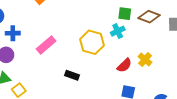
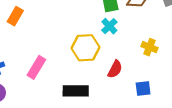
red semicircle: (124, 65) -> (115, 69), moved
black rectangle: (72, 75) -> (76, 91), size x1.5

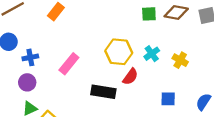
cyan cross: (109, 26) -> (152, 54), moved
red semicircle: (115, 69) -> (130, 77), moved

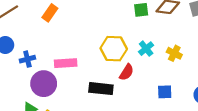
pink rectangle: (69, 64) -> (66, 63), turned 50
purple circle: (27, 82) -> (44, 84), moved, size x1.5

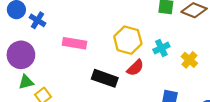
blue cross: (27, 59) -> (37, 20), moved, turned 32
purple circle: (44, 84) -> (21, 55), moved

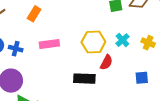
pink rectangle: (74, 43) -> (49, 44), moved

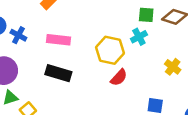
cyan cross: (122, 40) -> (139, 37), moved
black rectangle: (84, 79) -> (58, 73), moved

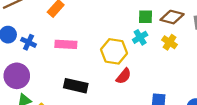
yellow cross: (173, 67) -> (170, 42), moved
black rectangle: (58, 73) -> (76, 86), moved

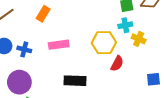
cyan cross: (140, 37) -> (125, 25), turned 32
yellow cross: (170, 42) -> (139, 39), moved

